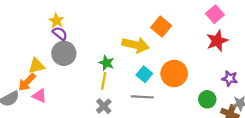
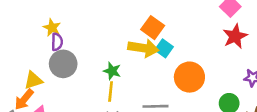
orange square: (161, 27) -> (153, 28), moved
purple semicircle: (60, 34) -> (57, 42), turned 56
cyan square: (144, 74) -> (164, 48), moved

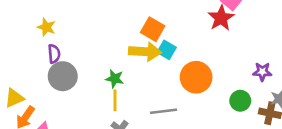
yellow star: (52, 28) -> (46, 27), moved
red star: (235, 36) -> (221, 18), moved
yellow triangle: (33, 80) -> (14, 98), moved

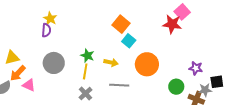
red star: (221, 18) -> (172, 24), turned 30
yellow star: (46, 27) -> (50, 19), moved
yellow arrow: (145, 52) -> (111, 62), moved, size x0.6
gray circle: (63, 76) -> (54, 63), moved

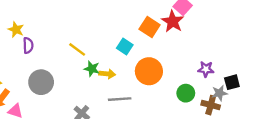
yellow star: (50, 19) -> (16, 30), moved
orange square: (121, 24) -> (150, 27), moved
red star: (172, 24) -> (173, 21), turned 30
green star: (87, 56) -> (92, 69), moved
yellow line: (85, 71) -> (77, 49), moved, turned -56

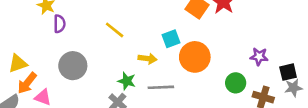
cyan square: (125, 47) -> (171, 39), moved, turned 35
green star: (92, 69) -> (127, 81), moved
gray star: (220, 93) -> (293, 88), moved

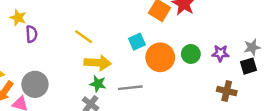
yellow arrow: (148, 59) -> (98, 63), moved, size x1.5
gray circle: (73, 66) -> (35, 84), moved
green circle: (236, 83) -> (191, 54), moved
gray star: (293, 88) -> (252, 47), moved

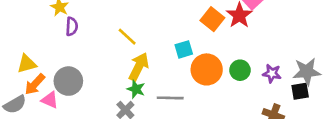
gray star: (252, 47) -> (307, 72), size x1.5
yellow arrow: (98, 63) -> (139, 67), turned -75

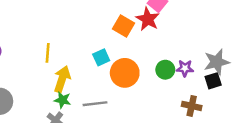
yellow line: (127, 37) -> (48, 53), turned 60
green circle: (240, 70) -> (165, 70), moved

